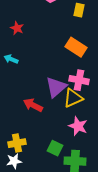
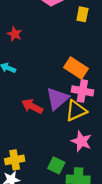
orange rectangle: (76, 47) -> (76, 68), moved
red arrow: (33, 105) -> (32, 106), moved

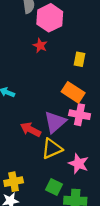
yellow rectangle: (82, 14) -> (80, 59), moved
red star: (15, 34) -> (40, 46), moved
yellow triangle: (76, 111) -> (52, 149), moved

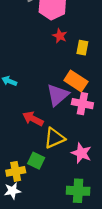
red star: (40, 46) -> (60, 36), moved
purple triangle: (55, 122) -> (58, 95), moved
green square: (54, 187) -> (36, 161), moved

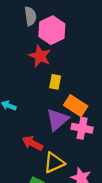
red star: (60, 36) -> (40, 56), moved, size x1.5
yellow rectangle: (82, 48) -> (55, 82), moved

